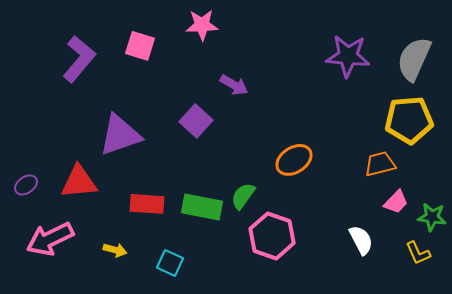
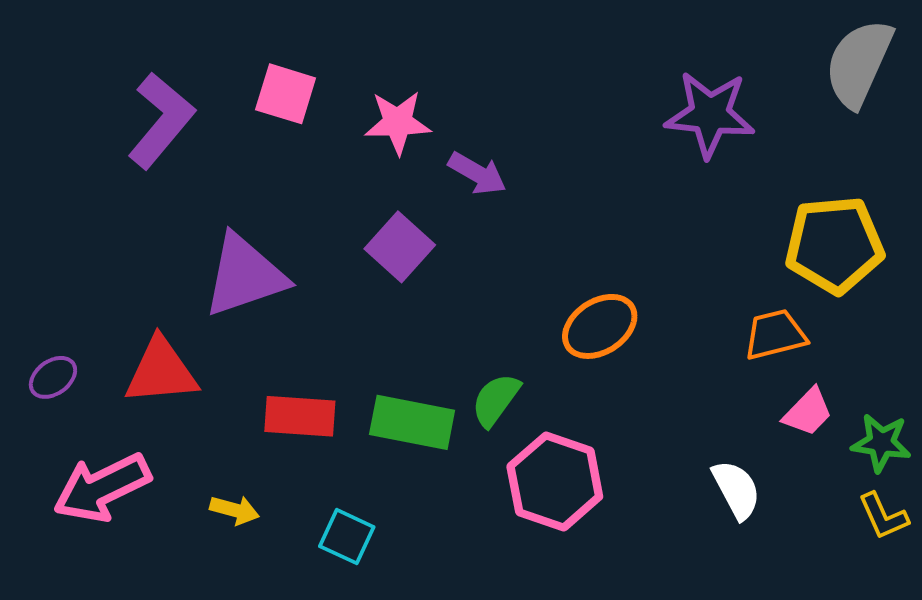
pink star: (202, 25) -> (398, 122), moved
gray semicircle: (414, 59) -> (859, 63), moved
yellow L-shape: (418, 253) -> (883, 516), moved

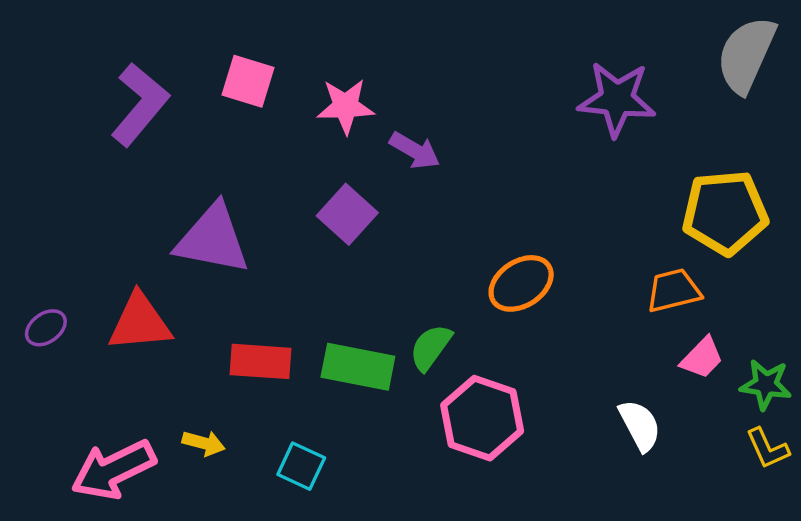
purple triangle: (245, 275) -> (213, 239), turned 30
pink arrow: (102, 488) -> (113, 470), moved

